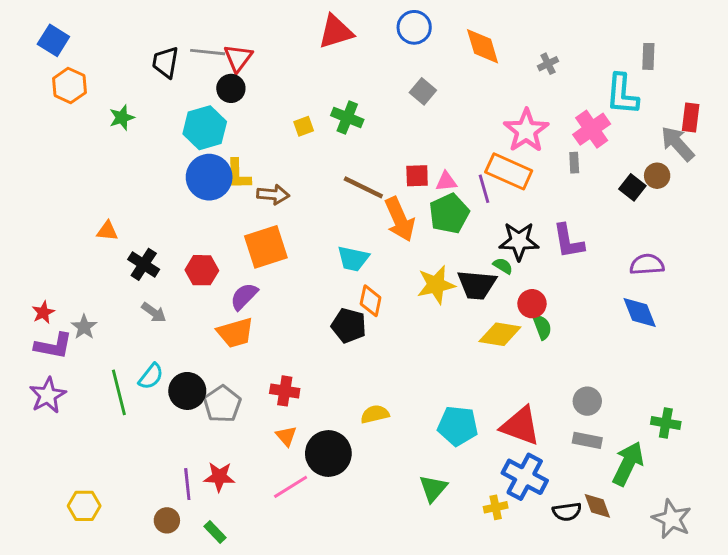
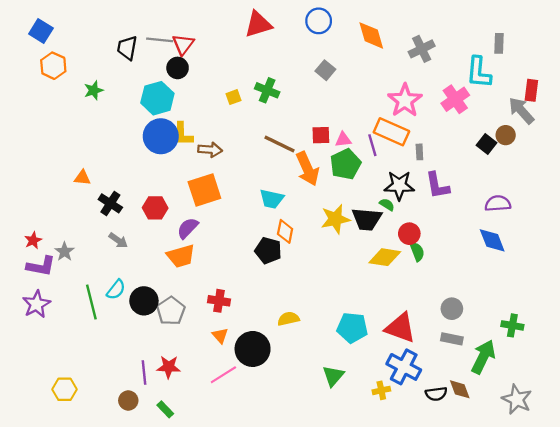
gray cross: (548, 64) -> (422, 49), size x1.6
gray rectangle: (574, 163) -> (419, 152), moved

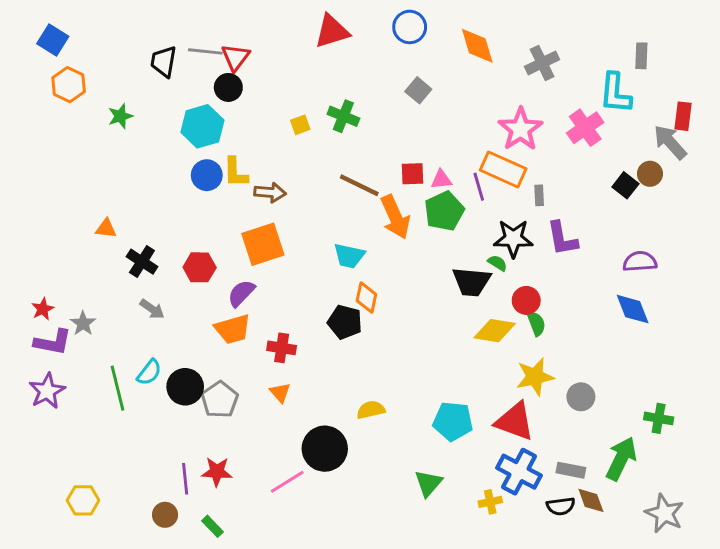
blue circle: (161, 136) -> (207, 175), size x0.7
yellow star: (335, 219) -> (535, 377), moved
red cross: (219, 301) -> (282, 348), moved
orange triangle: (220, 336) -> (280, 392), moved
gray rectangle: (452, 339) -> (571, 470), moved

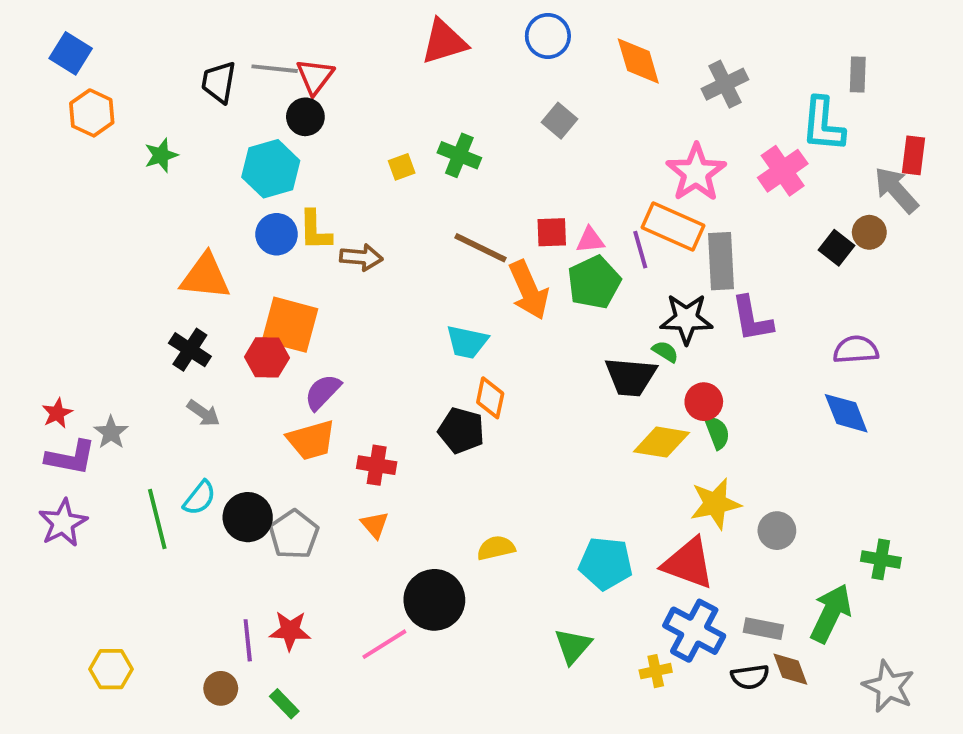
gray rectangle: (539, 195) -> (721, 261), size x2.0
orange triangle: (106, 228) -> (205, 277), moved, size x1.8
orange square: (263, 244) -> (290, 325), moved, turned 33

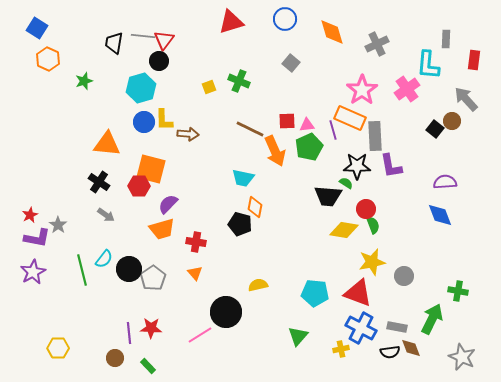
red rectangle: (914, 155) -> (474, 60), moved

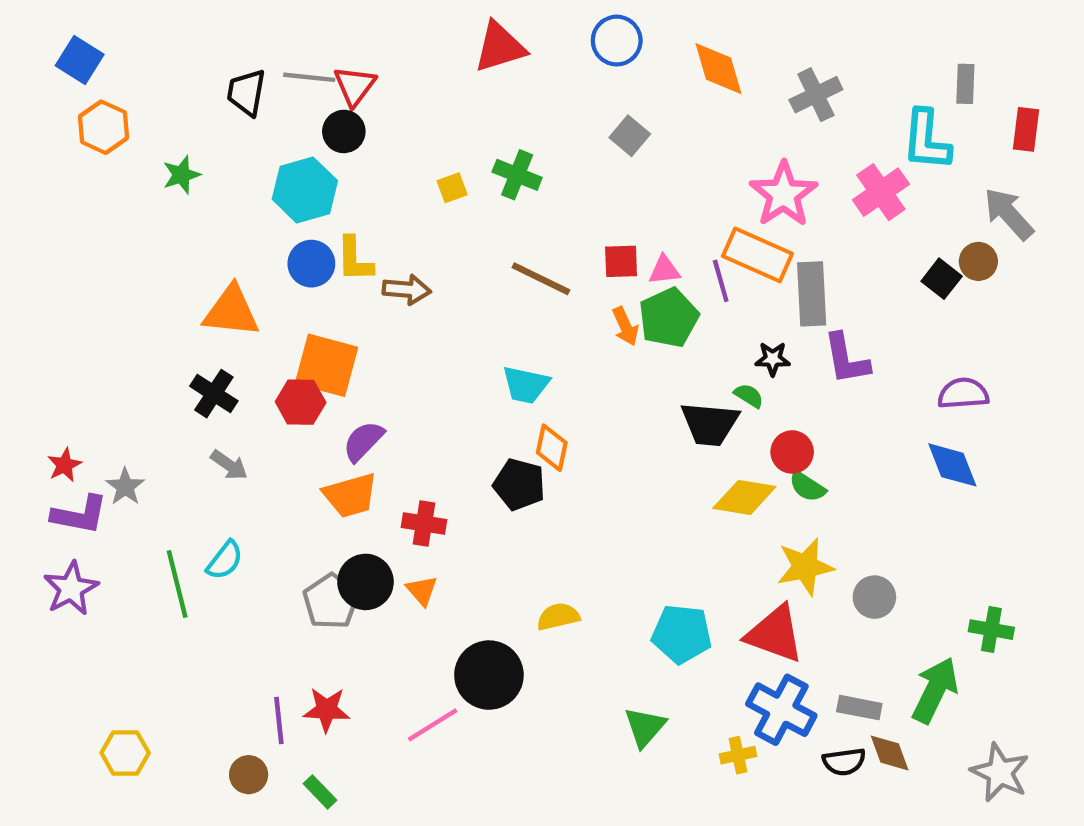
orange arrow: (275, 151) -> (625, 326), moved, size x0.6
black star: (357, 166) -> (773, 359), size x0.6
green semicircle: (373, 225) -> (807, 487), turned 144
black circle: (129, 269) -> (366, 582), moved

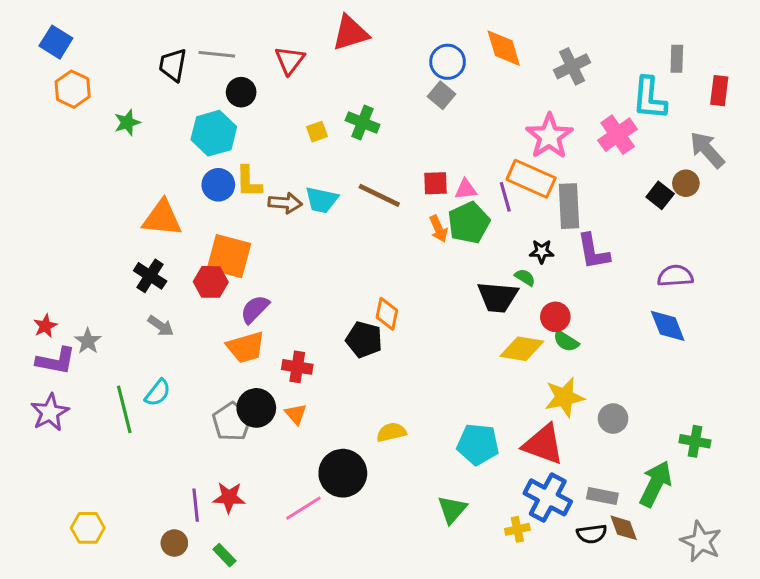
blue circle: (617, 41) -> (448, 62), moved
red triangle: (355, 86) -> (290, 60), moved
cyan trapezoid: (526, 385) -> (322, 200), moved

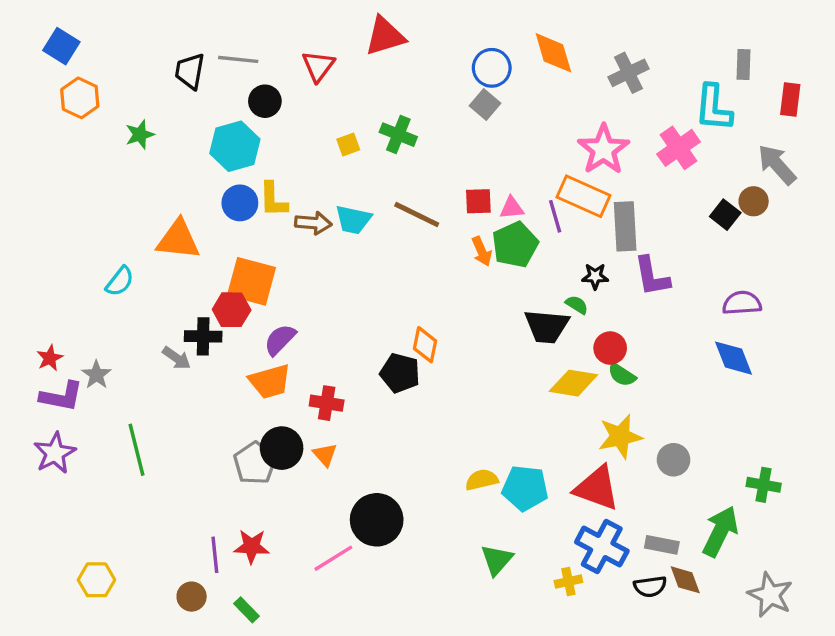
black cross: (150, 276) -> (203, 336), moved, turned -32
cyan semicircle: (158, 393) -> (120, 281), moved
yellow semicircle: (391, 432) -> (482, 480), moved

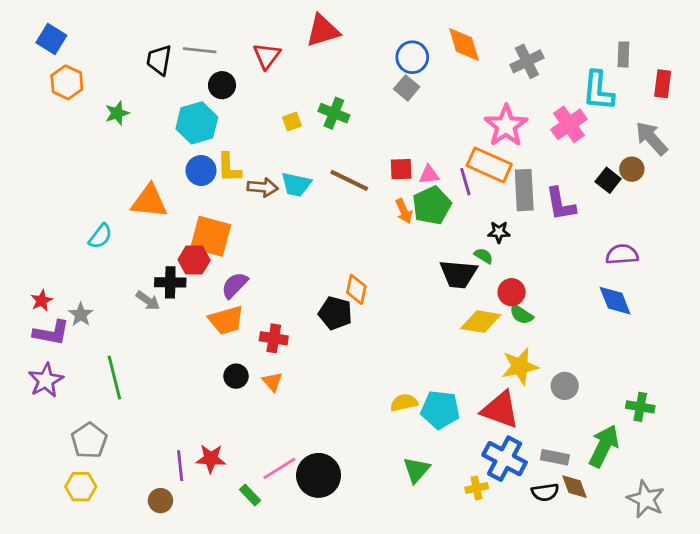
purple L-shape: (652, 276) -> (561, 204), moved
black circle: (282, 448) -> (236, 376), size x0.7
gray pentagon: (255, 463) -> (89, 440), moved
black circle: (377, 520) -> (319, 475), moved
green rectangle: (247, 610) -> (250, 495), moved

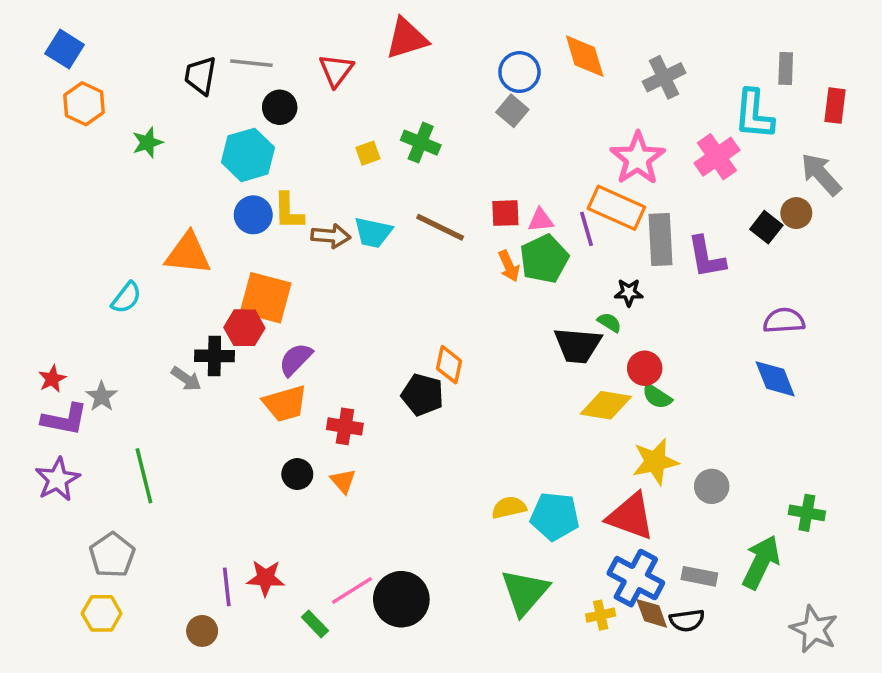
green triangle: (416, 470) -> (525, 592), size x1.4
brown diamond: (574, 487) -> (652, 613), moved

